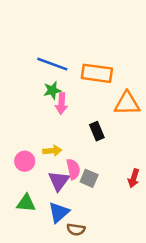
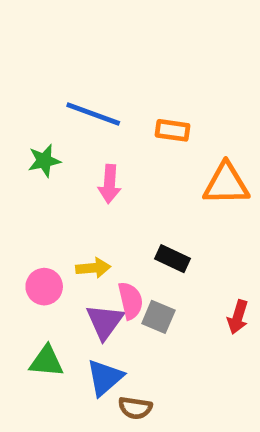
orange rectangle: (97, 73) -> (172, 130), size x0.6
green star: (52, 90) -> (44, 161), moved
black rectangle: (97, 131) -> (172, 259), moved, turned -42

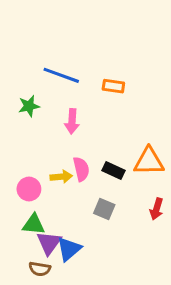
orange triangle: (226, 184) -> (149, 161), moved
pink semicircle: (130, 301) -> (81, 169), moved
purple triangle: (105, 322) -> (49, 243), moved
green triangle: (47, 361) -> (34, 224), moved
brown semicircle: (135, 408) -> (40, 269), moved

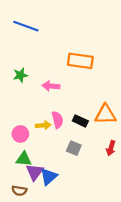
blue line: (61, 75) -> (26, 26), moved
orange rectangle: (113, 86) -> (80, 61), size x1.6
pink arrow: (72, 121) -> (51, 86), turned 91
brown semicircle: (40, 269) -> (19, 191), moved

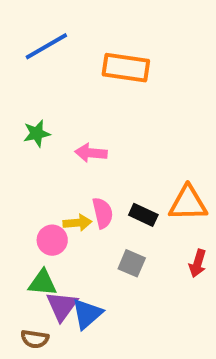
blue line: (26, 26) -> (46, 46), turned -50
orange rectangle: (80, 61) -> (126, 68), moved
pink circle: (20, 134) -> (52, 240), moved

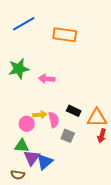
green star: (37, 134) -> (19, 69), size x1.5
orange triangle: (188, 203) -> (97, 118), moved
pink semicircle: (103, 213) -> (54, 120), moved

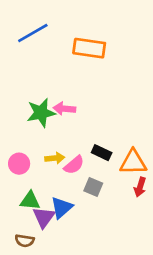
green star: (19, 69) -> (41, 113), moved
pink semicircle: (54, 120) -> (74, 165), turned 63
pink circle: (27, 124) -> (19, 164), moved
blue triangle: (45, 162) -> (62, 208), moved

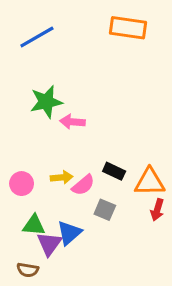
orange rectangle: (89, 48) -> (128, 28), moved
green star: (41, 113) -> (46, 102), moved

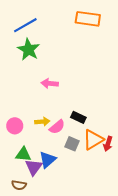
green star: (46, 102) -> (29, 50), moved, turned -30
orange triangle: (150, 182) -> (93, 140), moved, turned -30

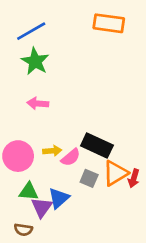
pink arrow: (50, 83) -> (38, 103), moved
black rectangle: (78, 117) -> (97, 146), size x1.6
pink circle: (15, 126) -> (18, 156), size x1.5

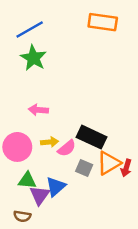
pink arrow: (38, 103) -> (38, 110), moved

